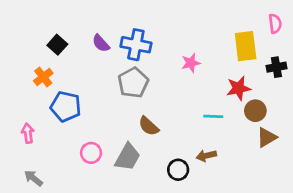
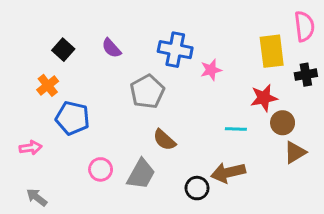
pink semicircle: (275, 24) -> (304, 26), size x1.4
blue cross: (136, 45) -> (175, 50), moved
pink arrow: (28, 133) -> (31, 148), turned 90
brown arrow: (206, 156) -> (228, 173), size x1.5

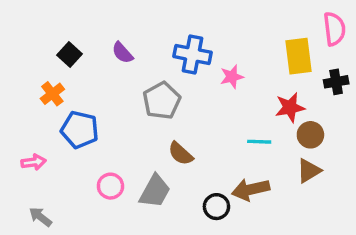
brown triangle: (295, 152) -> (309, 171), moved

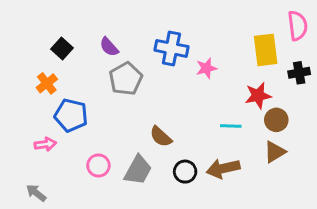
gray pentagon: (162, 101) -> (126, 79), moved
pink arrow: (34, 162) -> (45, 144), moved
black circle: (216, 207) -> (185, 172), moved

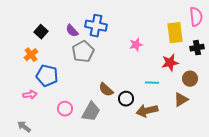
blue cross: (171, 48) -> (96, 26), moved
brown circle: (276, 120) -> (190, 79), moved
black circle: (185, 172) -> (126, 99), moved

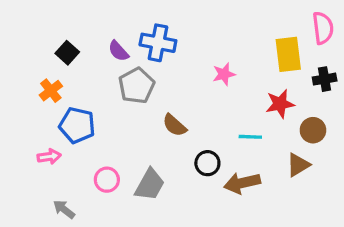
brown semicircle: (106, 90) -> (174, 125), moved
gray arrow: (24, 127) -> (64, 209), moved

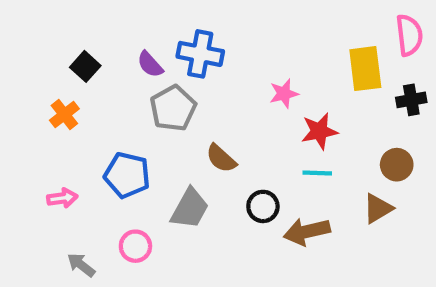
red star: (280, 104) -> (319, 131), moved
blue pentagon: (77, 125) -> (127, 175), moved
pink circle: (107, 180) -> (135, 246), moved
gray trapezoid: (150, 185) -> (190, 209), moved

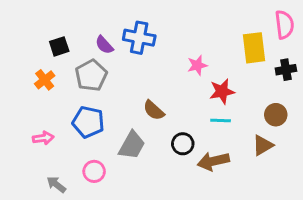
black square: (85, 66) -> (59, 46), turned 30
gray pentagon: (173, 108) -> (91, 75), moved

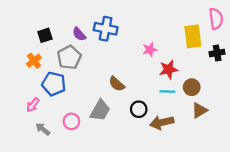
brown circle: (276, 115) -> (192, 87), moved
blue pentagon: (88, 122) -> (54, 84), moved
pink arrow: (43, 138) -> (33, 105), turned 136
pink circle: (94, 171) -> (71, 121), moved
gray arrow: (56, 184) -> (43, 129), moved

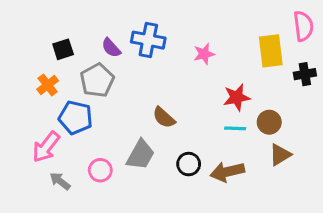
pink star: (150, 50) -> (204, 54), moved
pink arrow: (33, 105) -> (46, 147), size x1.5
black circle: (139, 109) -> (189, 164), moved

